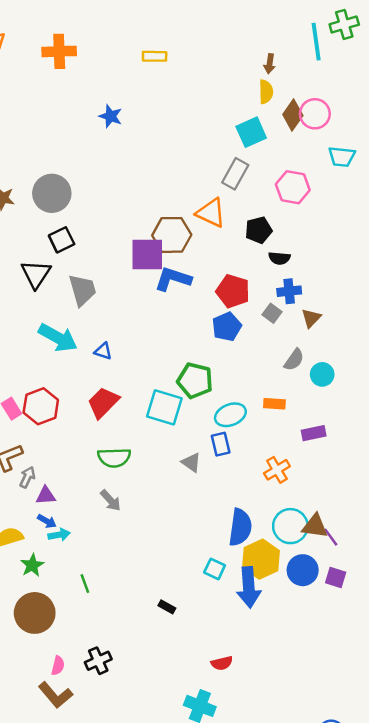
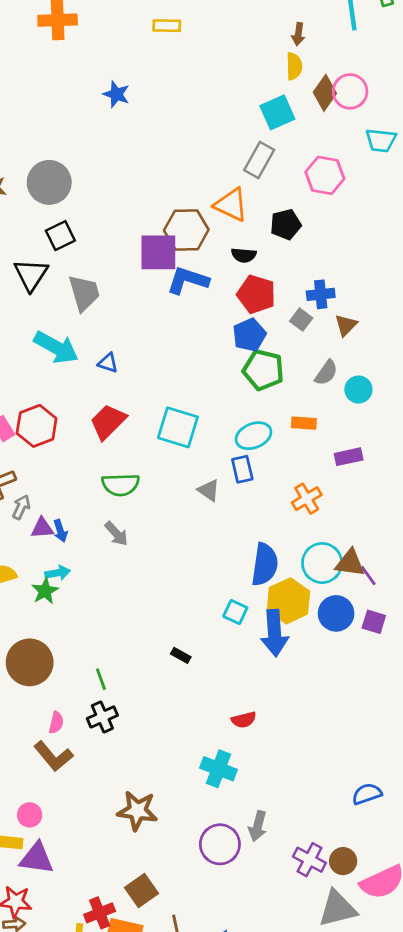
black semicircle: (279, 258) -> (244, 255), moved
green pentagon: (195, 381) -> (263, 370), moved
blue arrow: (47, 521) -> (60, 531), moved, turned 42
green star: (32, 565) -> (45, 591), moved
green line: (85, 584) -> (101, 679), moved

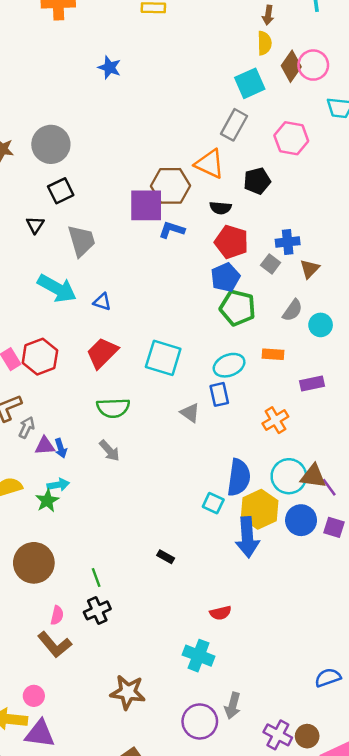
black triangle: (31, 275) -> (35, 225), size x0.6
blue L-shape: (188, 280) -> (172, 230), size x0.7
cyan square: (235, 612) -> (213, 503), moved

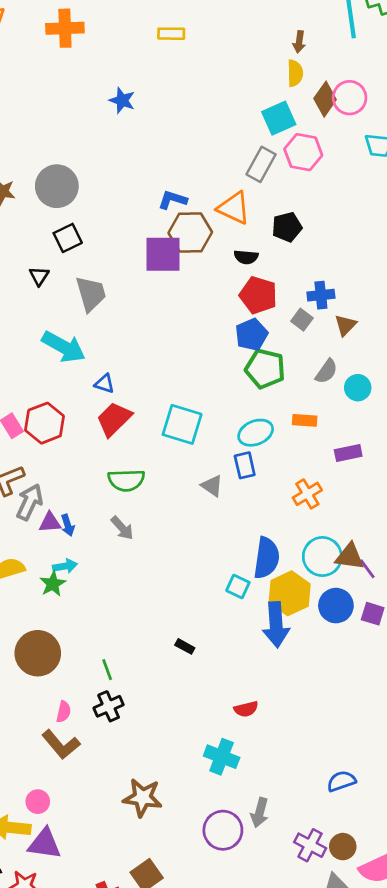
pink hexagon: (291, 138) -> (303, 152), moved
blue L-shape: (172, 230) -> (173, 200), moved
blue triangle: (102, 302) -> (104, 384), moved
gray arrow: (27, 427) -> (30, 502), size x1.5
blue semicircle: (328, 678) -> (341, 781), moved

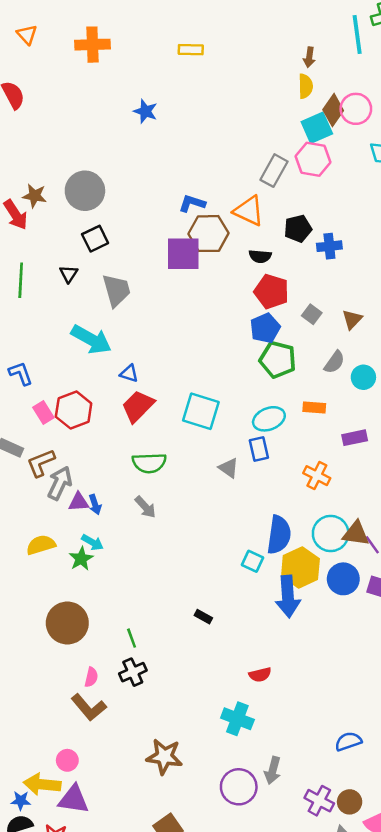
cyan square: (279, 118) -> (317, 128), moved
blue cross: (321, 295) -> (329, 246), moved
orange cross: (307, 494) -> (317, 476), turned -32
cyan arrow: (65, 566) -> (93, 542), turned 40

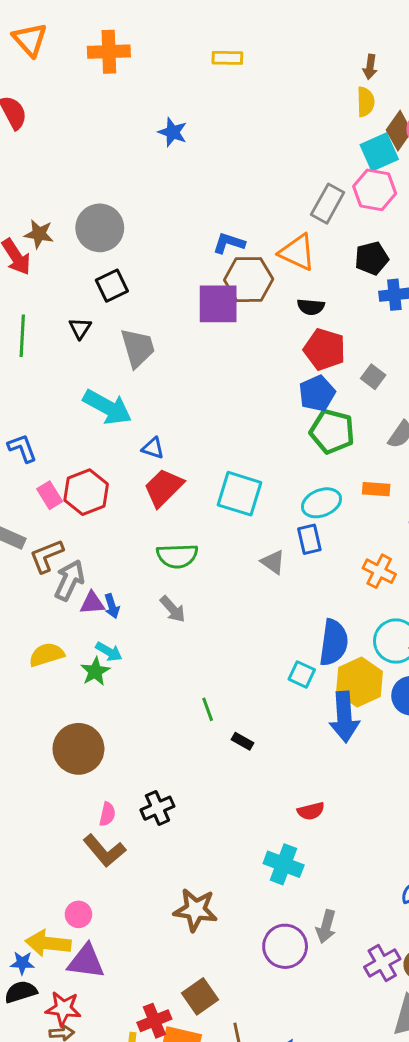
orange triangle: (27, 35) -> (30, 40), size x1.4
black pentagon: (298, 229) -> (372, 258), moved
green line: (132, 638) -> (208, 709), moved
purple cross: (319, 801) -> (382, 963), turned 32

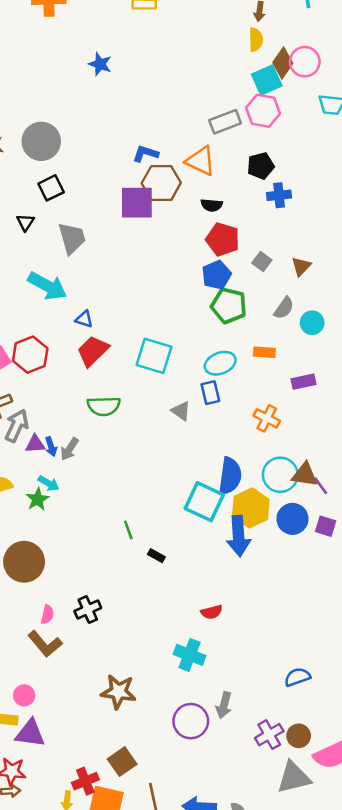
gray rectangle: (328, 204) -> (225, 122), turned 40
gray arrow: (173, 609) -> (69, 449), moved, turned 75
cyan square: (302, 674) -> (204, 502), size x1.8

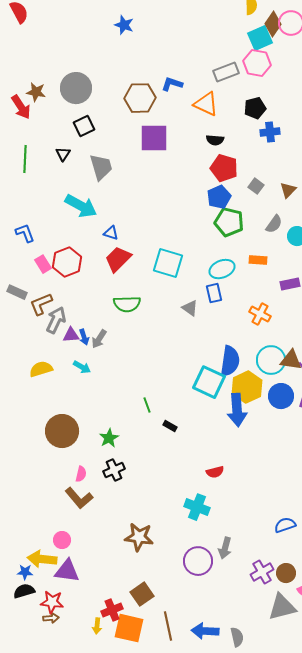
blue L-shape: (145, 154) -> (172, 84), moved
brown hexagon: (161, 183) -> (140, 98), moved
green star: (38, 499) -> (109, 438), moved

